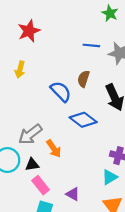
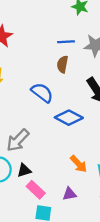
brown semicircle: (84, 79) -> (63, 64), moved
orange arrow: (54, 149) -> (79, 164), moved
purple triangle: (73, 194) -> (69, 194), turned -32

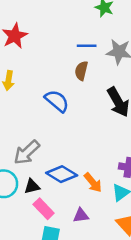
blue diamond: (69, 118) -> (62, 174), moved

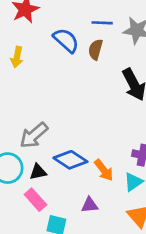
blue semicircle: (57, 101) -> (66, 40), moved
pink rectangle: (44, 209) -> (35, 200), moved

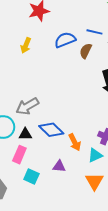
blue semicircle: (66, 40) -> (65, 40), turned -75
pink rectangle: (35, 200) -> (19, 155), turned 54

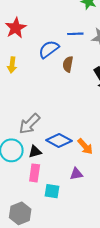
brown semicircle: (86, 51) -> (68, 64), moved

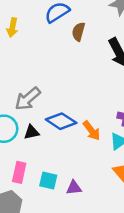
pink rectangle: (35, 173) -> (19, 172), moved
purple triangle: (76, 174) -> (74, 188), moved

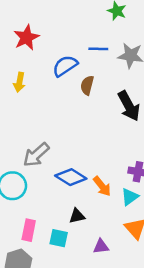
black triangle: (32, 132) -> (77, 216), moved
purple triangle: (74, 188) -> (101, 246), moved

